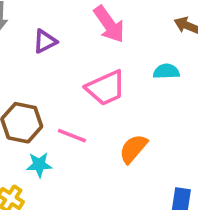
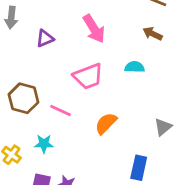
cyan star: (39, 165) -> (44, 144), moved

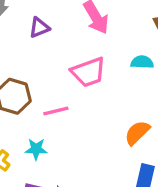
pink line: (61, 110) -> (56, 111), turned -40
orange semicircle: (106, 123) -> (137, 133), moved

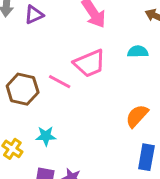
purple triangle: (39, 27) -> (34, 15), moved
pink line: (56, 111) -> (60, 82), moved, turned 45

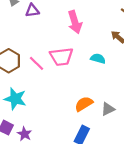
cyan star: (46, 136) -> (15, 99), size x1.5

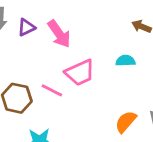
pink arrow: (75, 22) -> (59, 34), moved

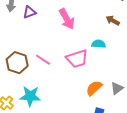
pink arrow: (59, 34) -> (67, 19), moved
pink trapezoid: (80, 73) -> (77, 59), moved

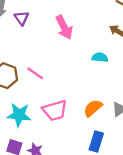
purple triangle: (29, 12) -> (22, 18), turned -48
pink trapezoid: (77, 59) -> (55, 110), moved

